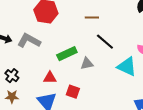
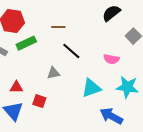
green rectangle: (67, 54) -> (26, 43), moved
cyan triangle: (127, 67) -> (91, 88), moved, turned -45

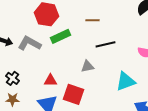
black line: (71, 51) -> (105, 44), turned -54
red square: (39, 101) -> (73, 94), size x1.5

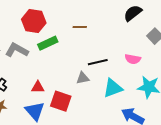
black line: (105, 44) -> (98, 62), moved
gray triangle: (87, 66) -> (83, 78), moved

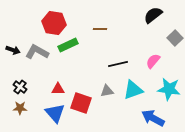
pink semicircle: (133, 59) -> (153, 61), turned 119
gray triangle: (83, 78) -> (107, 91), moved

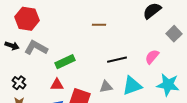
red hexagon: (54, 23) -> (27, 19), moved
green rectangle: (68, 45) -> (65, 62), moved

